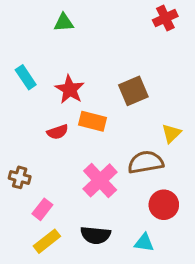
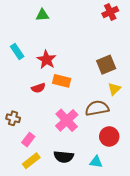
brown square: (133, 91) -> (106, 65), moved

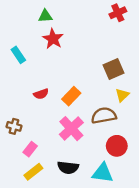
red star: (46, 60) -> (53, 39), moved
orange rectangle: (62, 81) -> (71, 96), moved, turned -60
cyan triangle: (96, 162) -> (103, 173), size x1.5

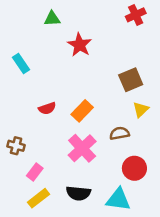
red star: (53, 39) -> (80, 45), moved
brown semicircle: (104, 116) -> (119, 133), size x0.7

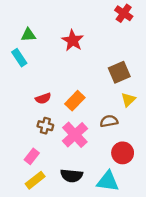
red cross: (136, 15) -> (124, 13), turned -30
green triangle: (52, 19) -> (28, 35), moved
brown cross: (16, 146) -> (45, 126), moved

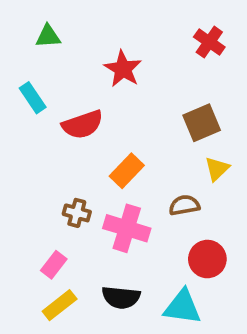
red cross: (124, 13) -> (209, 42), moved
green triangle: (28, 35) -> (48, 36), moved
red semicircle: (43, 98) -> (83, 125), moved, size x1.5
pink cross: (75, 135) -> (127, 228), turned -30

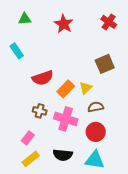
red star: (123, 69) -> (64, 24), moved
red semicircle: (83, 125) -> (43, 78), moved
yellow triangle: (217, 169) -> (86, 88), moved
red circle: (207, 259) -> (96, 132), moved

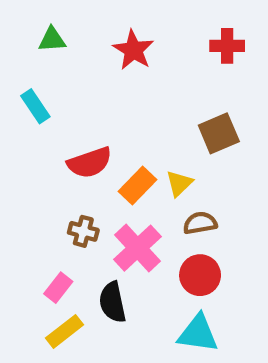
red cross: (109, 22) -> (227, 46), turned -35
pink cross: (66, 119) -> (138, 248), turned 30
black semicircle: (63, 155) -> (112, 302), moved, turned 72

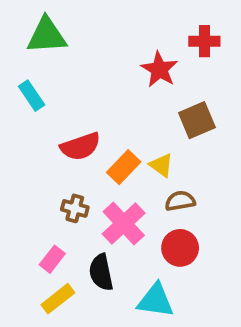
green triangle: (52, 40) -> (47, 36), size x1.6
red star: (133, 50) -> (159, 69), moved
yellow triangle: (179, 183) -> (161, 165), turned -40
cyan triangle: (198, 333) -> (156, 301), moved

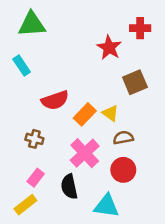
brown cross: (75, 208) -> (34, 139), moved
yellow rectangle: (58, 299) -> (25, 205), moved

